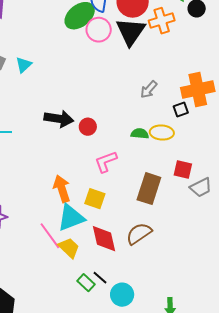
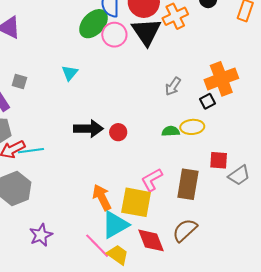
cyan triangle: (24, 65) -> (70, 73), moved
pink L-shape: (106, 162) -> (152, 180), moved
yellow square: (95, 199) -> (136, 202), size x1.5

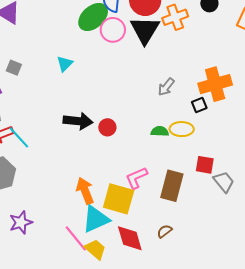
cyan line: (31, 151) -> (19, 137), turned 50
gray trapezoid: (239, 175) -> (224, 182), turned -100
brown semicircle: (185, 230) -> (164, 231), size x0.6

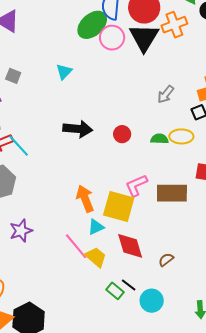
red circle: (107, 127) -> (122, 134), moved
brown rectangle: (172, 186) -> (172, 193), turned 76
cyan triangle: (96, 219) -> (96, 227), size x0.6
brown semicircle: (164, 231) -> (166, 260), moved

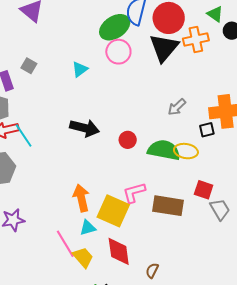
pink circle: (112, 38) -> (118, 52), moved
green semicircle: (159, 139) -> (164, 150), size x1.8
brown semicircle: (166, 260) -> (152, 271), turned -35

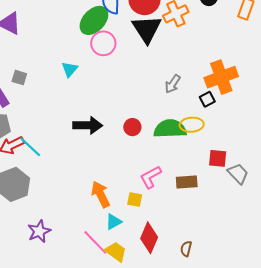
brown rectangle: (168, 206) -> (187, 182), size x0.7
yellow square: (113, 211) -> (135, 199), size x0.5
red diamond: (119, 251) -> (149, 238), turned 44

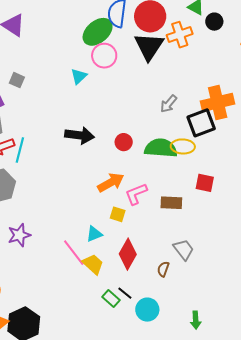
cyan triangle: (70, 69) -> (79, 76), moved
black square: (207, 99) -> (201, 123), size x1.8
cyan line: (30, 147) -> (20, 150), turned 55
gray trapezoid: (238, 174) -> (184, 249), moved
orange arrow: (101, 194) -> (111, 182), moved, turned 80

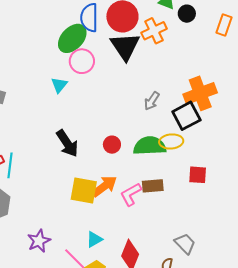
black arrow: (79, 135) -> (67, 143), turned 56
brown rectangle: (171, 203) -> (153, 186), moved
yellow square: (118, 214) -> (84, 190), moved, size x1.8
purple star: (19, 235) -> (39, 241), moved

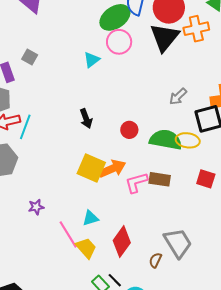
black arrow: (67, 143) -> (86, 118), size x0.7
purple star: (39, 241) -> (36, 207), size x0.7
gray trapezoid: (185, 244) -> (178, 243), size x1.4

